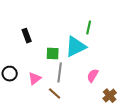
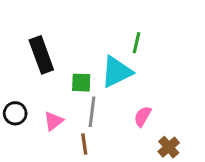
black rectangle: (27, 36) -> (41, 55), size x1.6
brown line: (55, 94) -> (84, 144), turned 40

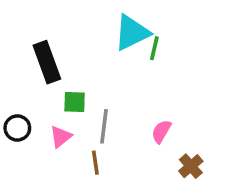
cyan triangle: (117, 72) -> (132, 33), moved
green square: (81, 83) -> (75, 102), moved

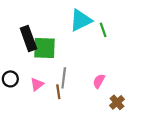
green line: (154, 48) -> (103, 30), moved, turned -32
green square: (75, 102) -> (44, 48), moved, size x1.6
brown line: (95, 163) -> (58, 92), moved

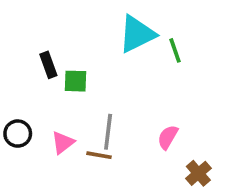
black rectangle: (28, 38) -> (48, 65), size x0.6
green square: (44, 48) -> (76, 81), size x0.6
brown line: (58, 92) -> (99, 155), turned -72

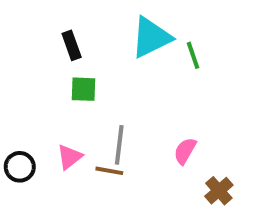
black rectangle: (48, 65) -> (72, 45), moved
black circle: (18, 134) -> (20, 167), moved

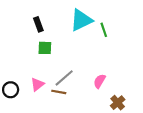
gray line: (119, 145) -> (64, 78), turned 42

